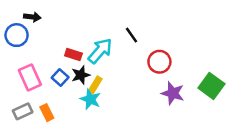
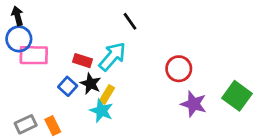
black arrow: (32, 17) -> (17, 16), moved, turned -112
black line: (132, 35) -> (130, 21), moved
black star: (81, 75) -> (91, 84), turned -30
pink rectangle: (30, 77) -> (34, 55), moved, turned -65

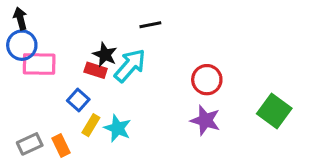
black line: (130, 21) -> (150, 25), turned -66
black star: (91, 84) -> (105, 55), moved
yellow rectangle: (107, 94) -> (91, 125), moved
purple star: (194, 104) -> (205, 120), moved

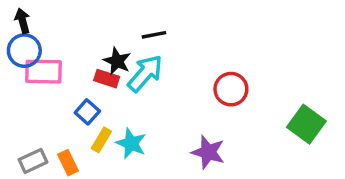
black line: (150, 25) -> (154, 35), moved
purple star: (205, 120) -> (208, 152), moved

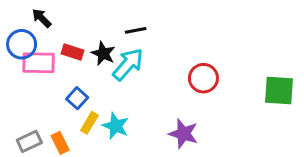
black arrow: (23, 21) -> (42, 18), moved, turned -30
red rectangle: (107, 79) -> (72, 52), moved
green square: (306, 124) -> (279, 90), moved, turned -32

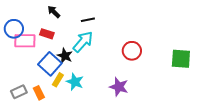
black arrow: (42, 18) -> (54, 12), moved
black star: (103, 54) -> (65, 56), moved
blue square: (77, 98) -> (50, 64), size x1.6

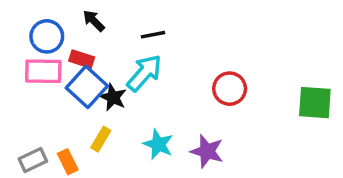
blue circle: (14, 29) -> (47, 36), moved
blue square: (50, 64) -> (87, 87), moved
cyan star: (75, 82) -> (158, 144), moved

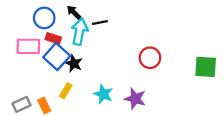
black arrow: (94, 21) -> (74, 12), moved
blue circle: (47, 36) -> (44, 18), moved
cyan arrow: (144, 73) -> (79, 32), moved, turned -30

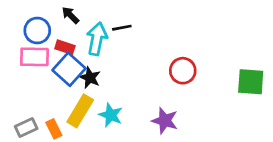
black arrow: (74, 12) -> (70, 15), moved
blue circle: (44, 18) -> (37, 30), moved
yellow rectangle: (66, 91) -> (80, 111), size x1.6
cyan star: (103, 94) -> (111, 115), moved

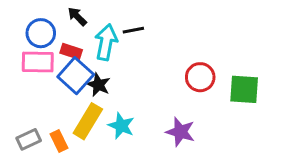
green square: (251, 82) -> (244, 89), moved

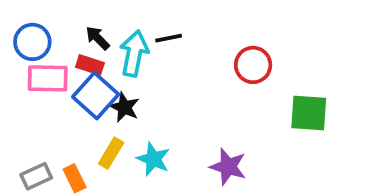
black arrow: (77, 16) -> (98, 38), moved
blue circle: (41, 33) -> (32, 42), moved
red circle: (200, 77) -> (253, 65), moved
yellow rectangle: (88, 121) -> (111, 153), size x0.7

